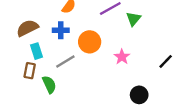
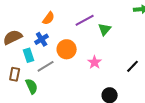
blue cross: (61, 30) -> (42, 39), turned -32
cyan rectangle: (37, 51) -> (29, 55), moved

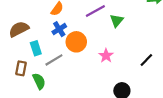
blue cross: (42, 39) -> (59, 29), moved

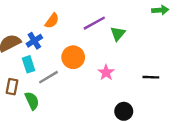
blue cross: (59, 29) -> (34, 41), moved
black line: (146, 60) -> (151, 77), turned 48

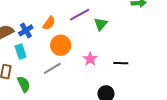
orange semicircle: (52, 21) -> (49, 23), moved
gray line: (48, 77) -> (52, 68), moved
black line: (151, 77) -> (121, 63), moved

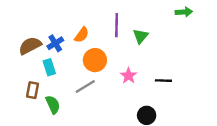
purple line: (80, 15) -> (117, 25), turned -60

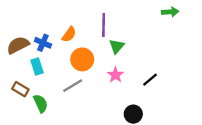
green triangle: (141, 36) -> (117, 46), moved
blue cross: (55, 43) -> (43, 43), turned -35
black line: (163, 81) -> (150, 80), turned -42
brown rectangle: (32, 90) -> (20, 89), turned -70

